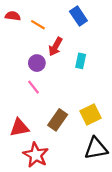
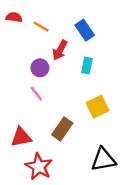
blue rectangle: (78, 16) -> (85, 30), moved
yellow square: (90, 114) -> (98, 107), moved

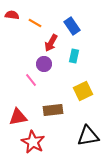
purple circle: (40, 68) -> (44, 64), moved
brown rectangle: (62, 129) -> (53, 110), turned 48

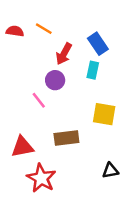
red semicircle: (12, 15) -> (15, 31), moved
blue rectangle: (72, 26) -> (98, 44), moved
yellow square: (83, 91) -> (104, 114), turned 36
black triangle: (88, 136) -> (110, 171), size x0.6

